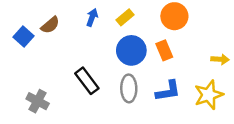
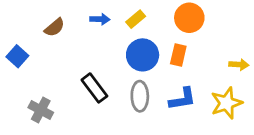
blue arrow: (92, 17) -> (100, 19), turned 72
blue square: (24, 36) -> (17, 56), moved
orange rectangle: (164, 50) -> (178, 55), turned 36

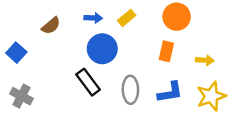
blue circle: (143, 55) -> (102, 49), moved
yellow arrow: (239, 65) -> (205, 60), moved
gray cross: (41, 110) -> (21, 96), moved

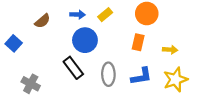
gray cross: (21, 96) -> (31, 84), moved

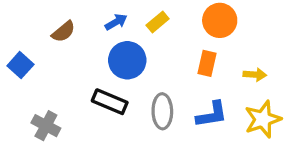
blue arrow: (78, 15) -> (116, 22), turned -32
black rectangle: (73, 68) -> (110, 102), turned -30

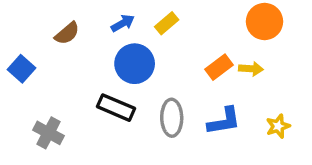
orange circle: (220, 20) -> (265, 21), moved
orange rectangle: (207, 63) -> (219, 67), turned 40
yellow arrow: (255, 75) -> (251, 69), moved
yellow star: (263, 119) -> (278, 126), size x0.6

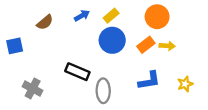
orange circle: (265, 21) -> (157, 17), moved
blue circle: (135, 64) -> (112, 40), moved
blue square: (21, 69) -> (15, 46), turned 36
gray ellipse: (172, 118) -> (103, 91), moved

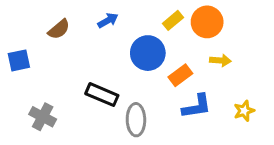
yellow rectangle: (111, 16) -> (173, 20), moved
orange rectangle: (146, 45) -> (180, 75), moved

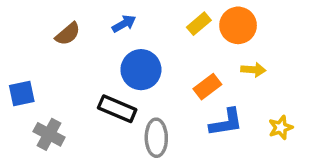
blue circle: (148, 53) -> (141, 70), moved
blue square: (19, 60) -> (22, 93), moved

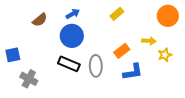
orange circle: (238, 25) -> (168, 16), moved
blue circle: (141, 70) -> (72, 36), moved
yellow star: (281, 128) -> (165, 55), moved
gray ellipse: (156, 138) -> (96, 66), moved

